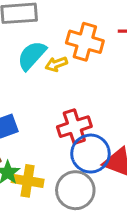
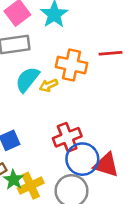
yellow cross: (28, 181) -> (31, 186), turned -30

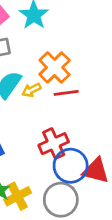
red line: (110, 53) -> (66, 93), moved
orange cross: (71, 65) -> (55, 67), turned 36

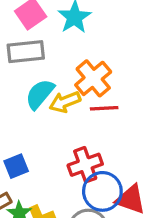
yellow arrow: (31, 90) -> (65, 102), size x1.4

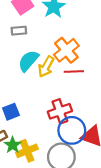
gray rectangle: (26, 52) -> (19, 31), size x0.6
yellow arrow: (65, 102) -> (46, 67), turned -40

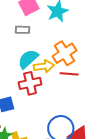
yellow arrow: (46, 67) -> (44, 66), turned -132
red cross: (60, 111) -> (30, 83), moved

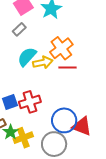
gray rectangle: (22, 30) -> (19, 29), turned -40
red cross: (30, 83) -> (30, 102), moved

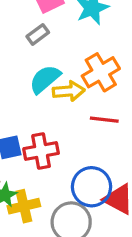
red line: (68, 68) -> (104, 120), moved

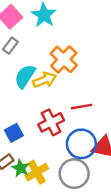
red line: (104, 120) -> (82, 107), moved
red cross: (41, 151) -> (51, 122), moved

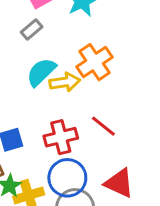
red line: (82, 107) -> (103, 126), turned 36
blue circle: (81, 144) -> (67, 178), moved

